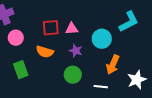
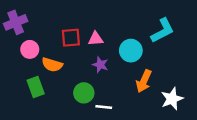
orange semicircle: (45, 52) -> (52, 65), moved
green circle: (73, 75) -> (84, 93), moved
white line: (101, 87) -> (104, 107), moved

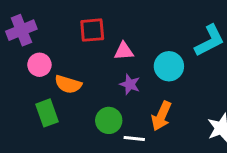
red square: (71, 38) -> (92, 30), moved
orange arrow: (144, 81) -> (161, 116), moved

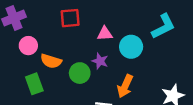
pink triangle: (124, 51) -> (105, 34), moved
green circle: (109, 120) -> (80, 73), moved

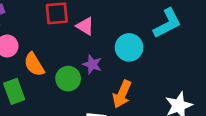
pink triangle: (105, 34) -> (85, 26), moved, turned 35
orange semicircle: (51, 61) -> (34, 64), turned 42

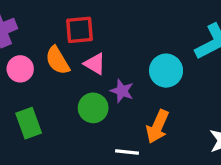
pink triangle: (85, 26) -> (95, 64), moved
orange semicircle: (34, 64) -> (57, 60), moved

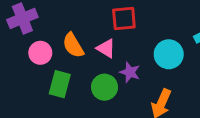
red square: (80, 30) -> (124, 18), moved
green rectangle: (29, 123) -> (60, 84), moved, turned 35

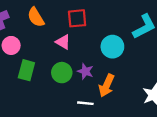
orange semicircle: (73, 45) -> (36, 17), moved
purple star: (130, 72) -> (85, 71), moved

